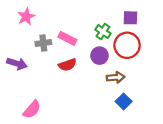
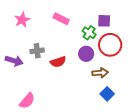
purple square: (130, 18) -> (104, 21), moved
pink rectangle: (67, 38) -> (61, 19), moved
gray cross: (43, 43) -> (37, 51), moved

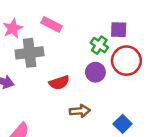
pink rectangle: (61, 19) -> (52, 24), moved
gray cross: (37, 51) -> (30, 53), moved, size x1.5
brown arrow: (100, 73) -> (80, 111), moved

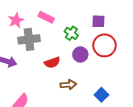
green cross: (99, 45) -> (71, 33), moved

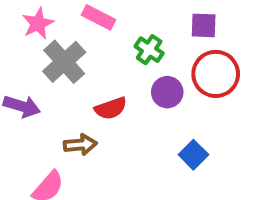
gray cross: (29, 39) -> (64, 62), turned -35
brown arrow: (68, 85) -> (80, 145), moved
blue square: (101, 95) -> (193, 155), moved

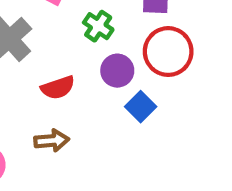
brown arrow: (80, 145) -> (52, 141), moved
blue square: (193, 155) -> (141, 107), moved

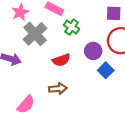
green cross: (98, 26) -> (72, 27), moved

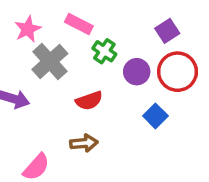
purple square: (114, 13) -> (167, 31), turned -35
purple circle: (93, 51) -> (137, 72), moved

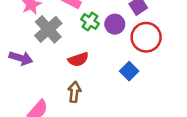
purple circle: (137, 72) -> (115, 24), moved
brown arrow: (84, 143) -> (74, 92), turned -78

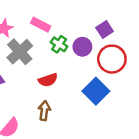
blue square: (129, 71) -> (96, 91), size x1.5

